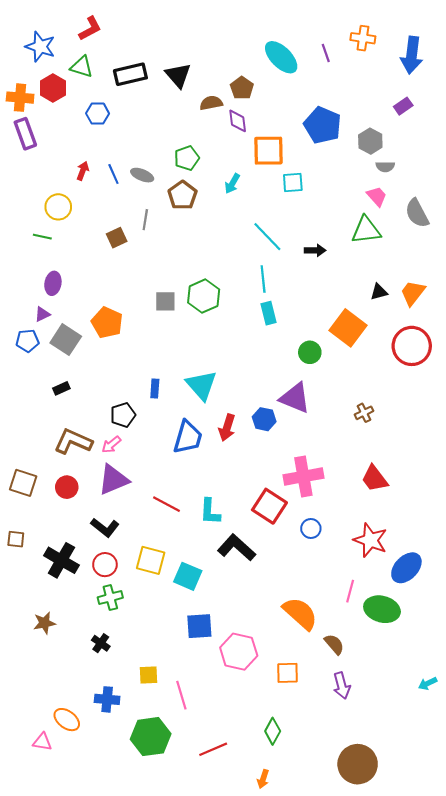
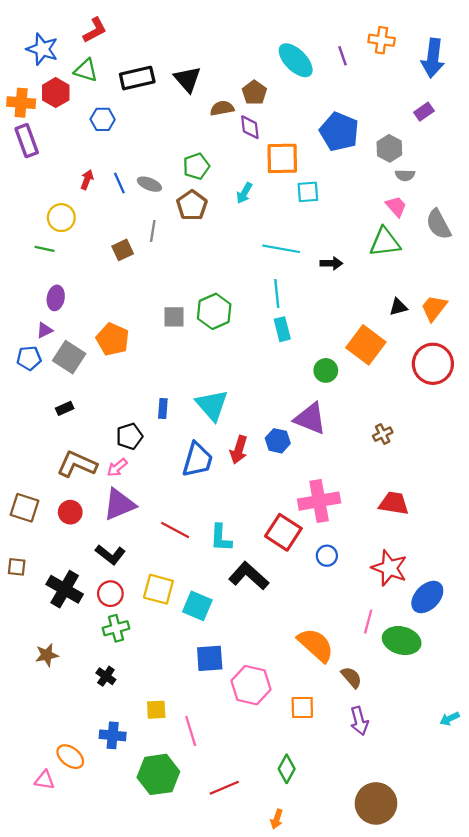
cyan line: (267, 237) -> (281, 249), turned -36
red trapezoid: (375, 479) -> (394, 503), turned 136

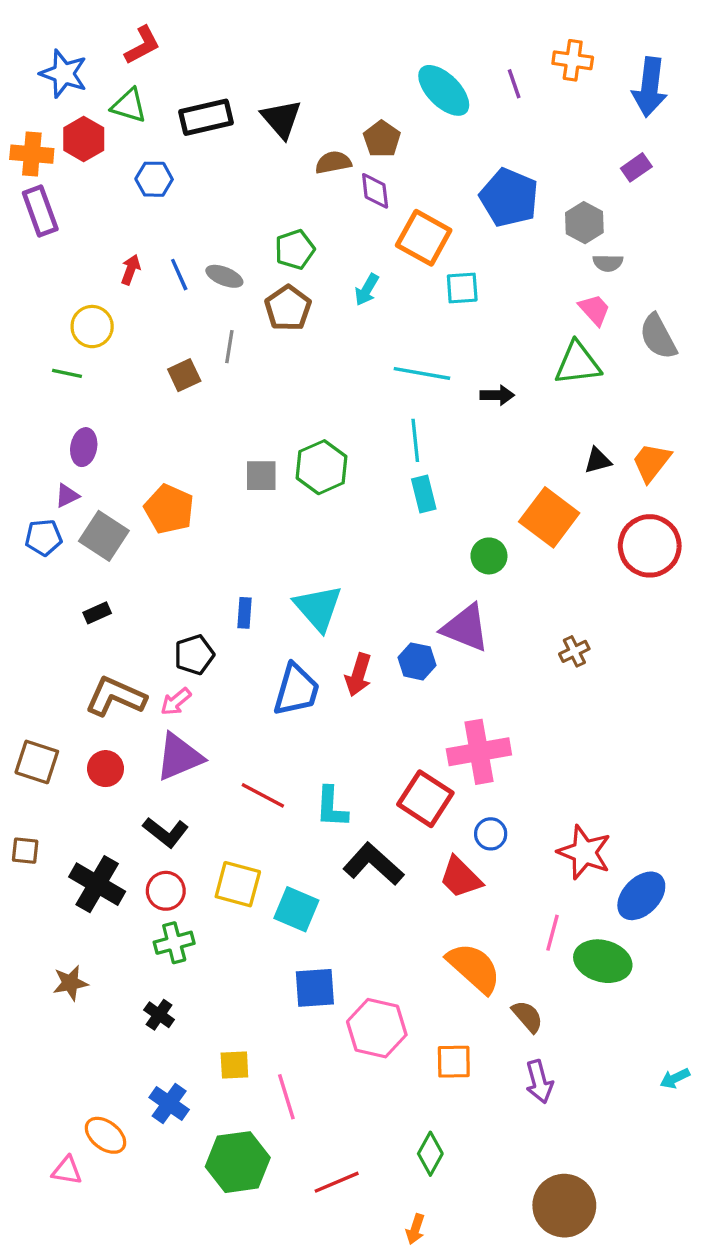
orange square: (282, 158) -> (424, 238), turned 30
red trapezoid: (394, 503) -> (460, 877), moved, turned -144
blue cross: (113, 735) -> (169, 1103), turned 30

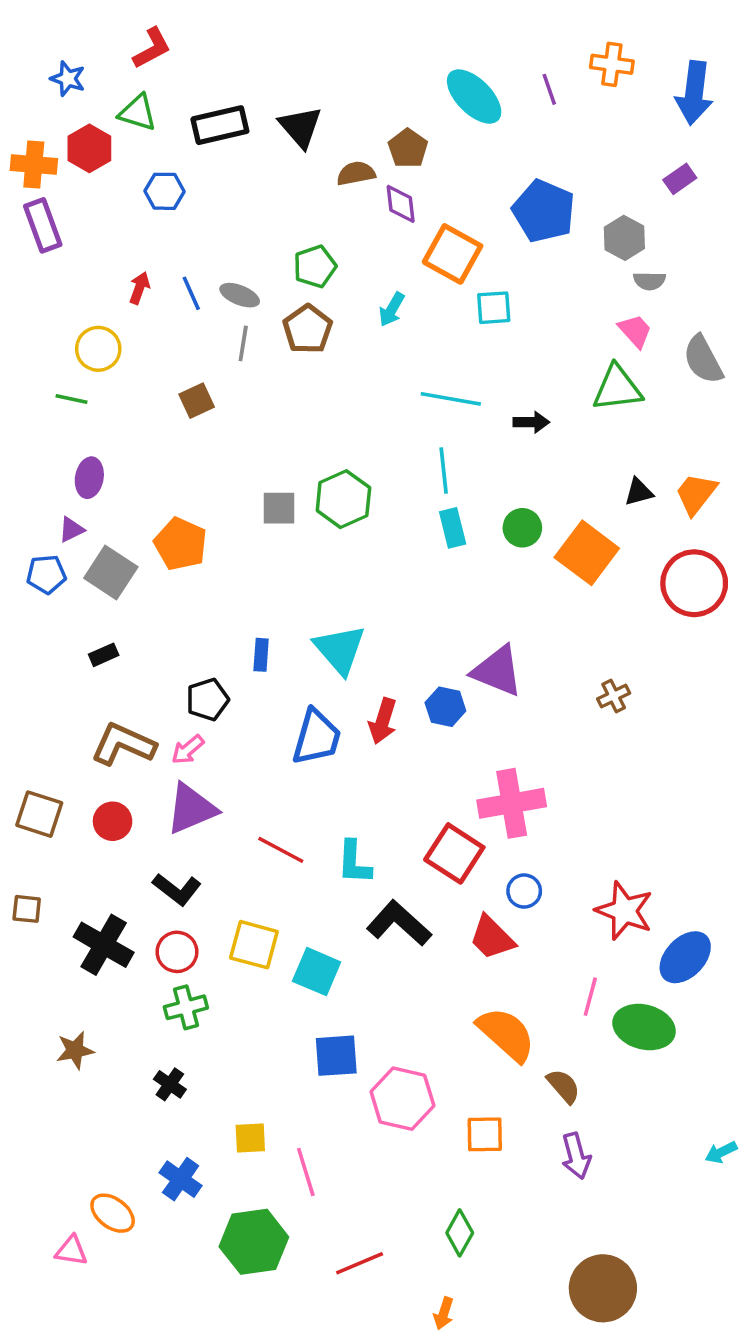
blue star: (64, 74) -> (68, 79), size x0.7
gray line: (229, 347) -> (243, 343), moved
green circle: (489, 556) -> (522, 528), moved

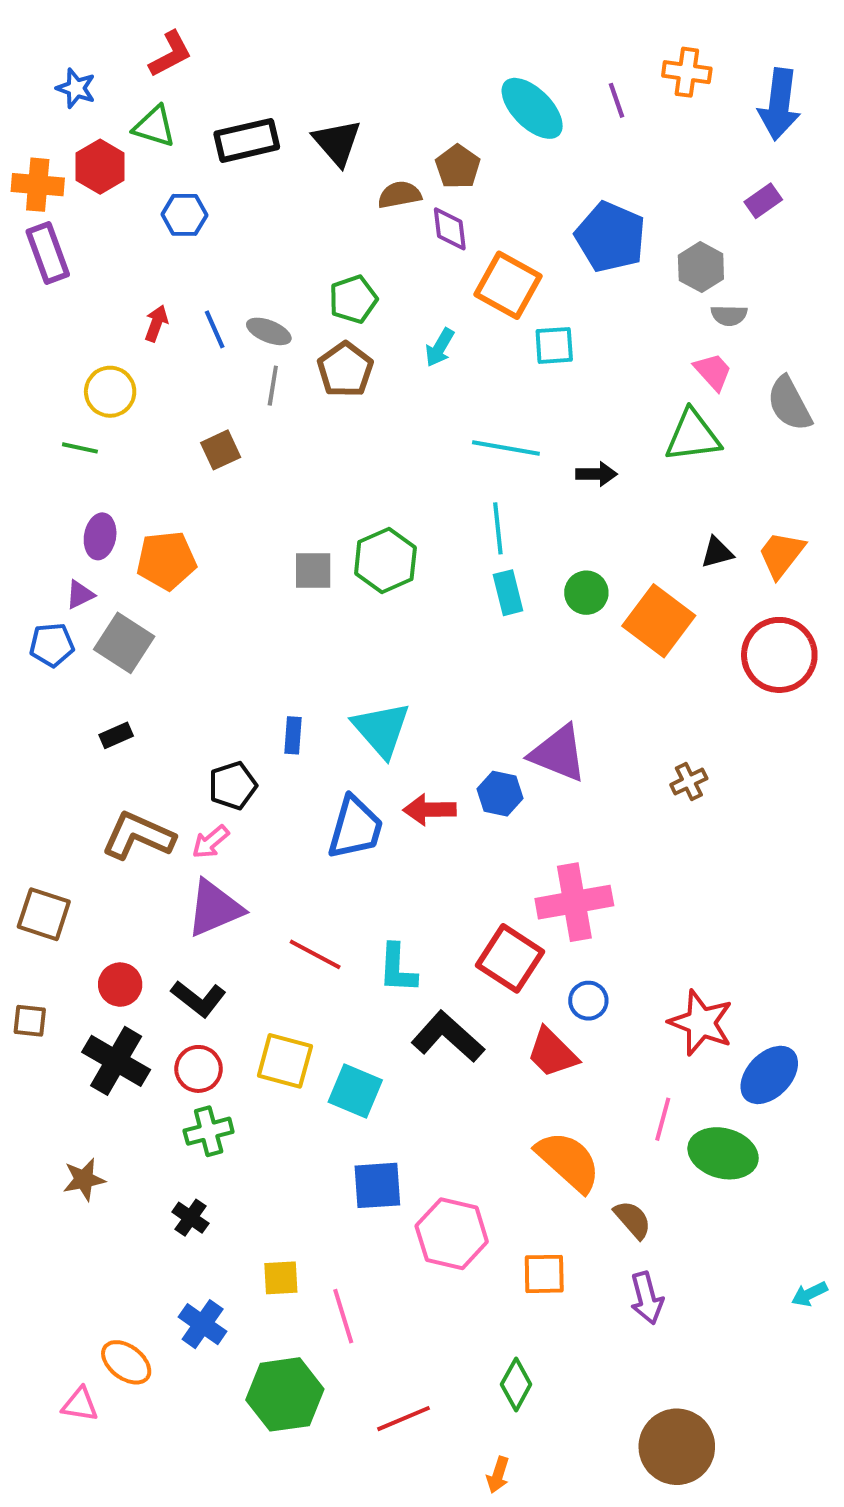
orange pentagon: (181, 544) -> (166, 560), moved, turned -30
red arrow: (383, 721) -> (430, 810), turned 72
red circle: (113, 821) -> (120, 985), moved

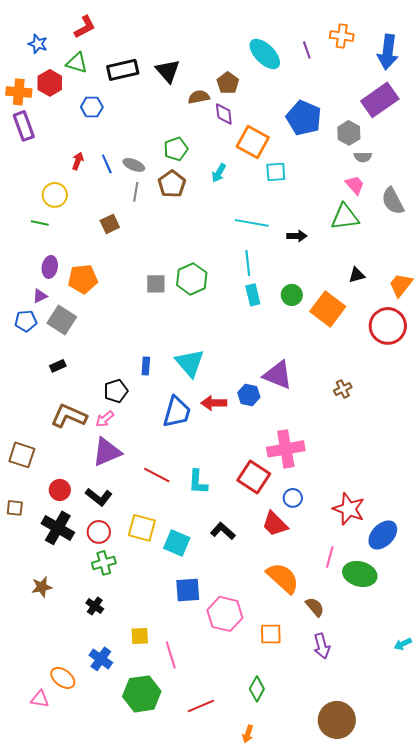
purple rectangle: (763, 201) -> (380, 100), size x2.0
orange trapezoid: (781, 554) -> (401, 285), moved
black L-shape: (448, 1037) -> (223, 531), moved, size x0.7

